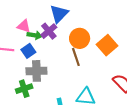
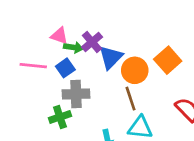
blue triangle: (59, 14) -> (111, 57), moved
orange circle: (80, 38) -> (135, 70), moved
brown line: (76, 57) -> (130, 99), moved

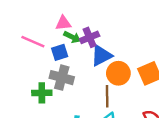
pink triangle: (59, 36) -> (63, 23), turned -42

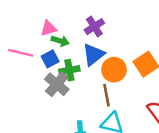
purple cross: (90, 37) -> (94, 27), moved
gray cross: (62, 78) -> (57, 84), turned 35
green cross: (42, 93) -> (69, 70), moved

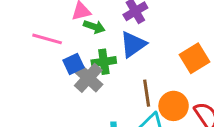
blue square: (50, 59) -> (74, 64), moved
orange circle: (114, 70) -> (174, 106), moved

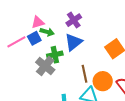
pink line: (47, 39) -> (16, 42), turned -42
blue square: (74, 64) -> (34, 38), moved

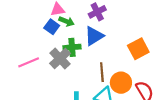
blue square: (34, 38) -> (52, 27), turned -32
pink line: (16, 42) -> (29, 62), moved

